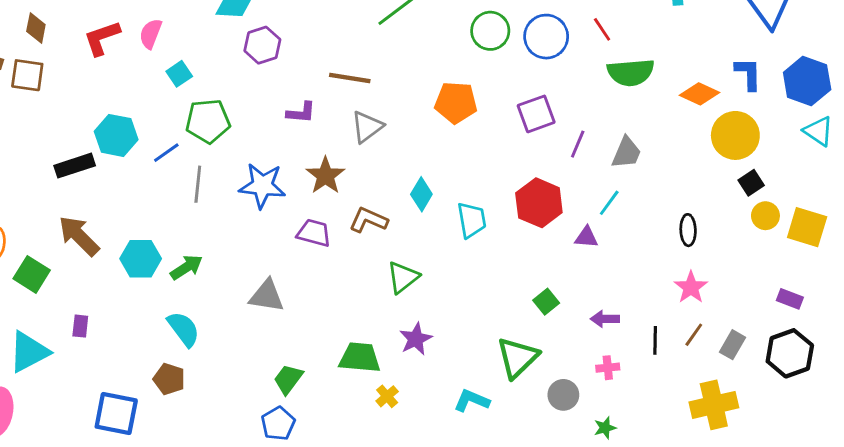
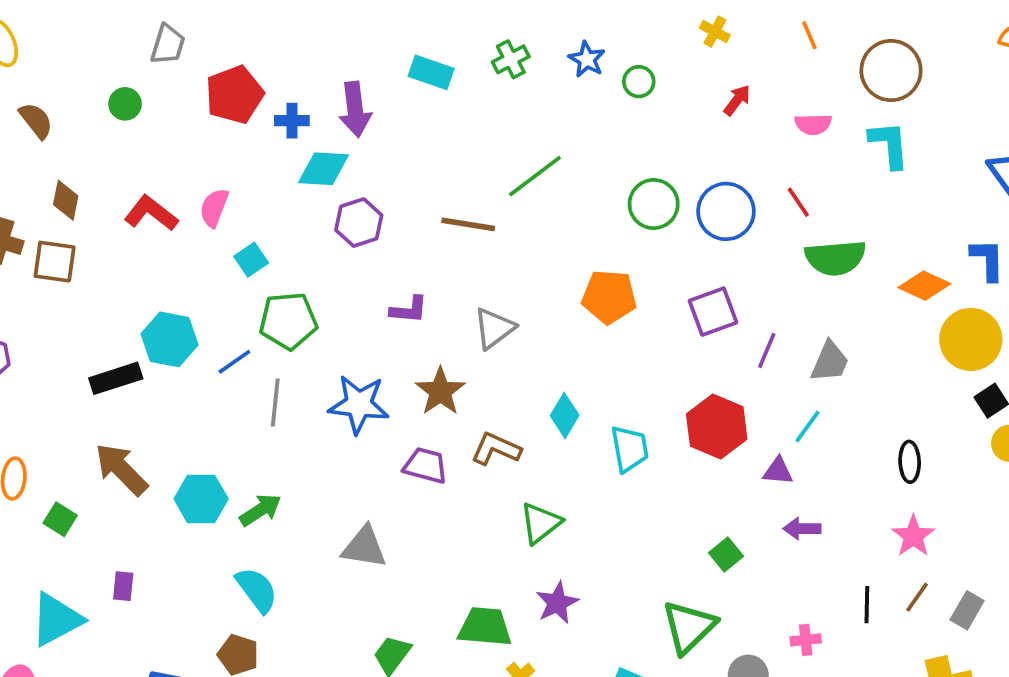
red L-shape: (102, 38) -> (151, 213), turned 57
brown line: (350, 78) -> (468, 224), moved
green square: (32, 274) -> (60, 519), size x0.7
purple arrow: (605, 319) -> (802, 529), moved

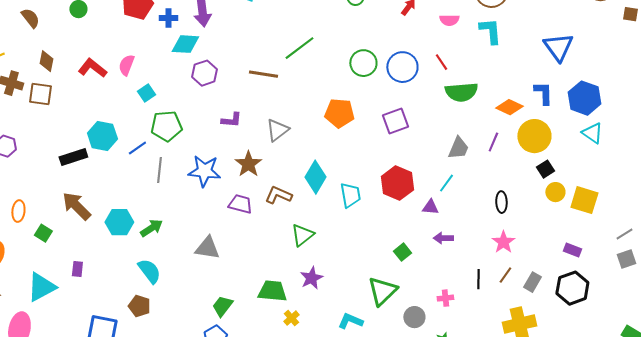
purple line: (767, 351) -> (493, 142), moved
cyan diamond: (565, 415) -> (315, 177), size x1.4

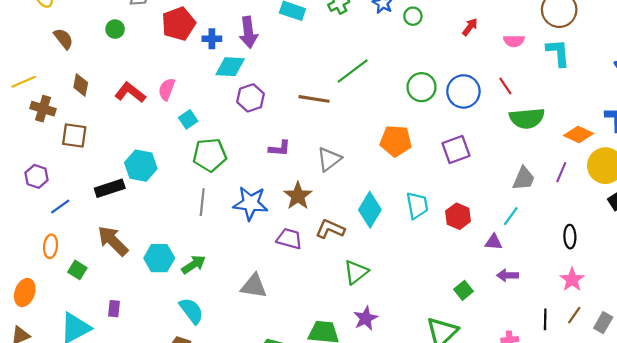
brown square: (40, 94) -> (74, 136), moved
blue line: (137, 148) -> (60, 206), moved
red hexagon: (397, 183) -> (458, 216), size x0.7
cyan trapezoid: (350, 195) -> (417, 205), moved

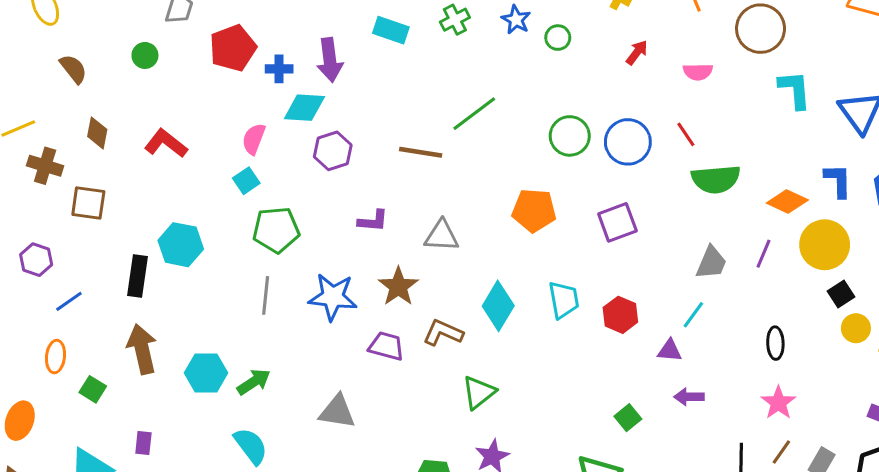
cyan L-shape: (558, 53) -> (795, 90), moved
pink semicircle: (167, 89) -> (254, 139), moved
gray triangle: (329, 159) -> (442, 236), turned 40
black rectangle: (110, 188) -> (137, 276), turned -64
brown arrow: (113, 241) -> (142, 349), turned 32

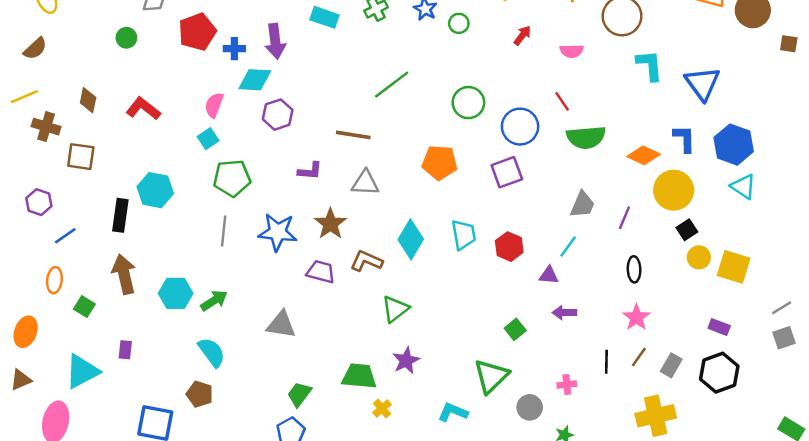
brown semicircle: (73, 69) -> (35, 49), moved, turned 85
blue circle: (628, 142) -> (520, 127), moved
brown line: (421, 152) -> (353, 135), moved
purple line: (763, 254) -> (624, 218), moved

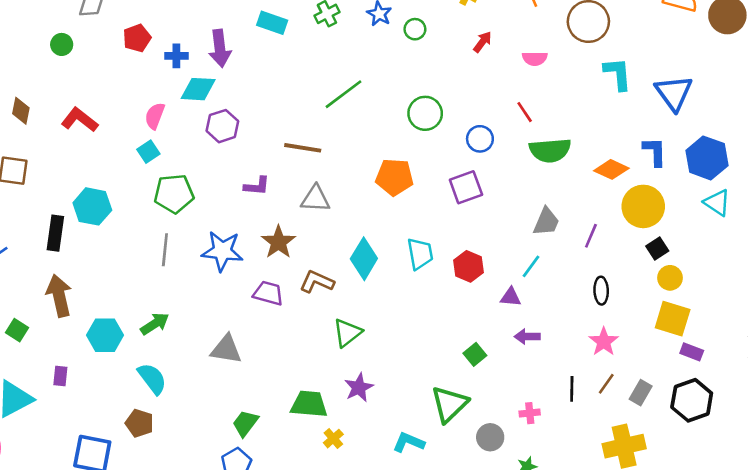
red pentagon: (197, 32) -> (137, 38), size x0.7
blue circle: (520, 127) -> (480, 139), size x0.7
yellow square: (734, 267) -> (673, 319), moved
cyan hexagon: (176, 293) -> (105, 335), moved

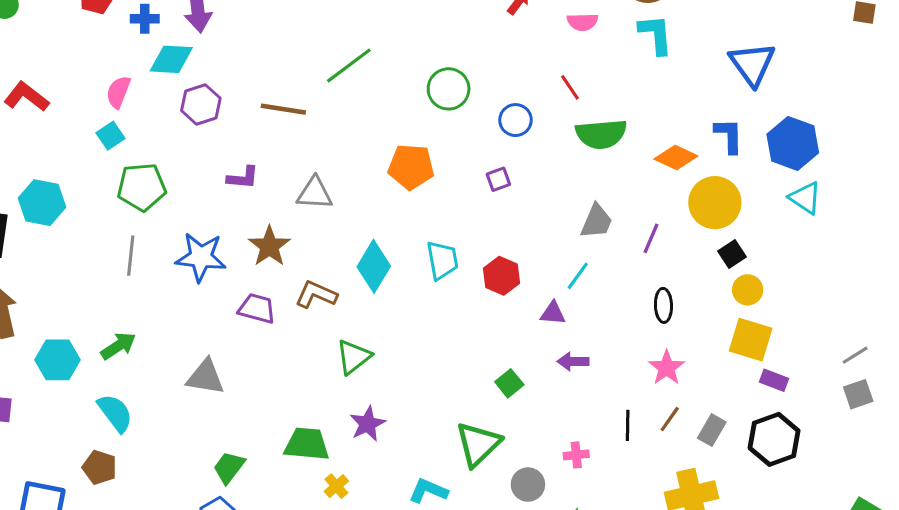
cyan L-shape: (618, 74) -> (656, 34), moved
brown line: (303, 148) -> (283, 109), moved
purple square: (466, 187) -> (498, 179), size x0.6

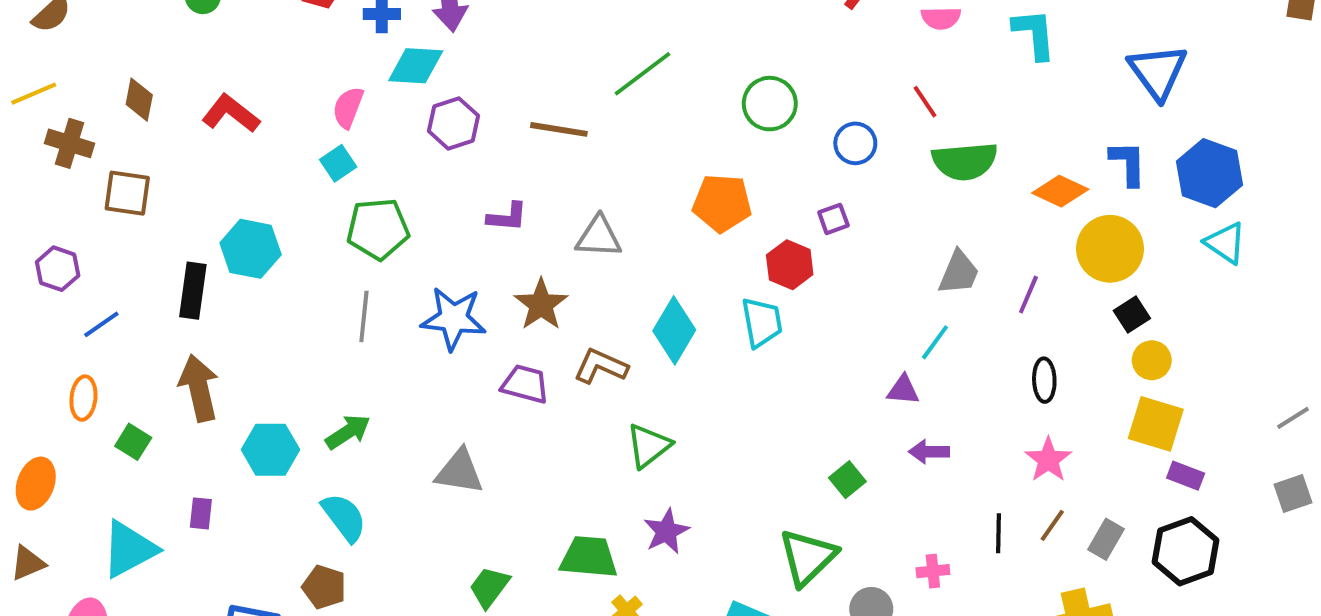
red hexagon: (501, 276) -> (790, 265), moved
gray line: (855, 355) -> (1293, 418), moved

